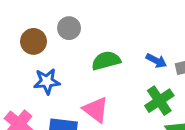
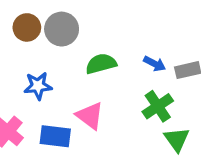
gray circle: (69, 28) -> (62, 29), size x1.4
brown circle: (34, 41) -> (27, 27), moved

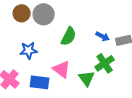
green semicircle: (101, 64) -> (69, 36), turned 132
green triangle: (177, 139) -> (87, 78), moved

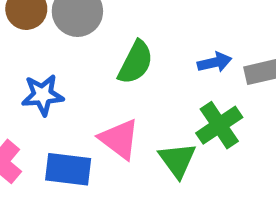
blue arrow: (103, 36) -> (215, 62), turned -40

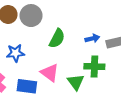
green cross: (219, 125) -> (94, 66), turned 36

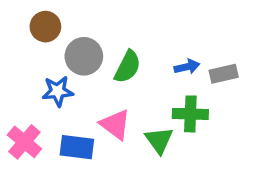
gray circle: (31, 16) -> (84, 56), moved

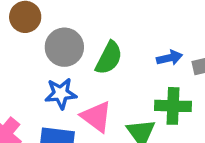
blue star: (58, 91) -> (61, 93), moved

